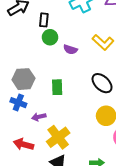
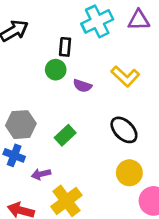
black rectangle: (44, 20) -> (65, 47), moved
green rectangle: (57, 87) -> (65, 135), turned 49

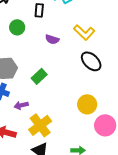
green circle: (56, 70) -> (17, 27), moved
black ellipse: (124, 130) -> (91, 61), moved

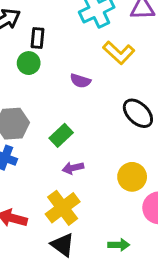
black rectangle: (39, 10) -> (37, 38), moved
yellow L-shape: (84, 32) -> (119, 53), moved
purple arrow: (21, 105) -> (73, 168), moved

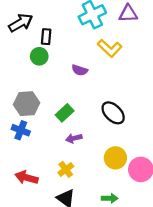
black ellipse: (138, 113) -> (113, 113), moved
yellow circle: (132, 177) -> (115, 158), moved
yellow cross: (63, 208) -> (66, 169), size x0.6

